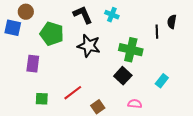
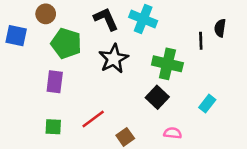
brown circle: (26, 12) -> (46, 14), moved
cyan cross: (112, 15) -> (143, 19), size x1.5
black star: (89, 46) -> (114, 59), turned 30
purple rectangle: (33, 64) -> (55, 82), moved

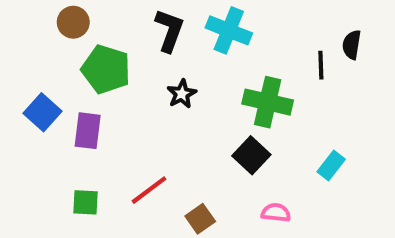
black L-shape: (106, 19) -> (169, 30), turned 44
blue square: (16, 36) -> (43, 112), moved, turned 30
black star: (114, 59) -> (182, 94), size x0.6

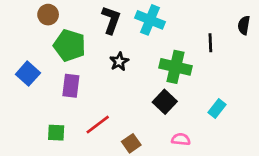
black semicircle: (352, 45) -> (244, 25), moved
purple rectangle: (88, 131) -> (71, 86), moved

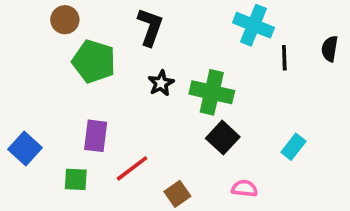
cyan cross: (150, 20) -> (254, 25), moved
black semicircle: (244, 25) -> (330, 49), moved
green cross: (175, 67) -> (212, 92), moved
blue square: (28, 74) -> (25, 149), moved
purple rectangle: (71, 86) -> (96, 136), moved

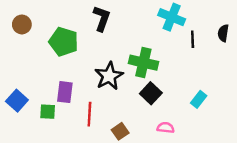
brown circle: (65, 20) -> (22, 24), moved
black star: (161, 83) -> (109, 76), moved, size x1.6
red line: (132, 168) -> (89, 114), turned -50
green square: (76, 179) -> (48, 112), moved

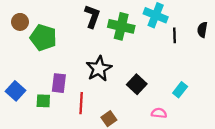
green pentagon: (64, 42) -> (43, 37), moved
green cross: (143, 63) -> (121, 26), moved
pink semicircle: (166, 128) -> (159, 113), moved

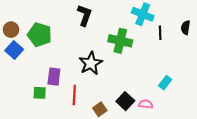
brown circle: (20, 22) -> (11, 30), moved
green cross: (121, 26) -> (120, 41), moved
black square: (137, 84) -> (125, 101), moved
blue square: (16, 91) -> (14, 50), moved

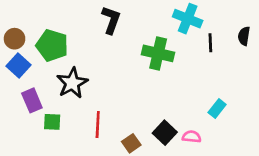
black star: (91, 63) -> (72, 83), moved
purple rectangle: (54, 77) -> (32, 100), moved, turned -30

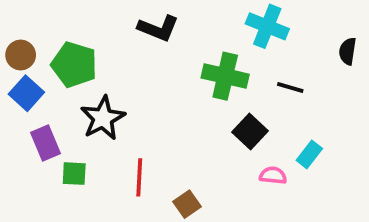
black L-shape: (111, 20) -> (158, 28), turned 92
black line: (210, 43) -> (290, 88), moved, turned -72
black square: (165, 133) -> (250, 131), moved
pink semicircle: (192, 137) -> (273, 175), moved

